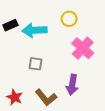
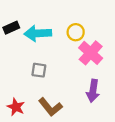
yellow circle: (69, 19) -> (76, 32), moved
purple arrow: (72, 85) -> (93, 91), moved

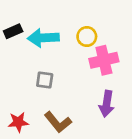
pink cross: (91, 53) -> (104, 60), turned 35
red star: (16, 107) -> (18, 122), turned -30

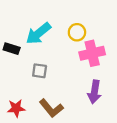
black rectangle: (13, 31) -> (12, 49), moved, turned 42
cyan arrow: (43, 38) -> (38, 33), turned -36

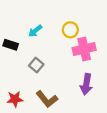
cyan arrow: (38, 33) -> (35, 31), size x0.6
gray square: (40, 71) -> (36, 65), turned 32

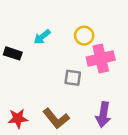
gray square: (36, 65) -> (73, 78), moved, turned -32
purple arrow: (86, 84) -> (103, 115), moved

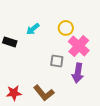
pink cross: (101, 59) -> (79, 46), turned -35
purple arrow: (103, 115) -> (78, 73), moved

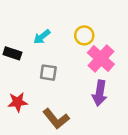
gray square: (57, 61) -> (48, 73), moved
red star: (14, 93) -> (18, 102), moved

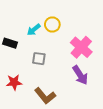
yellow circle: (84, 35) -> (52, 25), moved
purple arrow: (100, 93) -> (80, 75), turned -42

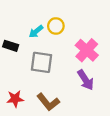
gray square: (39, 59) -> (42, 62), size x1.5
red star: (14, 82) -> (15, 99), moved

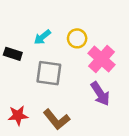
yellow circle: (56, 26) -> (77, 38), moved

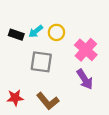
yellow circle: (77, 38) -> (56, 32), moved
black rectangle: (13, 54) -> (16, 35), moved

